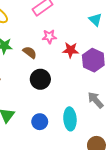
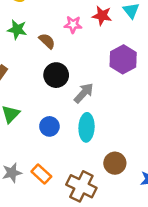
red star: (71, 50) -> (102, 16), moved
gray arrow: (96, 100) -> (84, 93), moved, turned 78

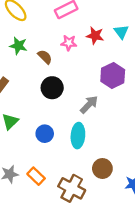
gray arrow: (84, 93) -> (89, 104), moved

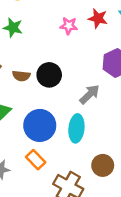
brown semicircle: (45, 57) -> (21, 76), moved, turned 140
blue circle: (45, 134) -> (40, 125), size x1.6
orange rectangle: (36, 176) -> (36, 160), moved

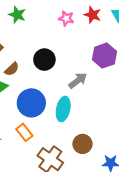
brown semicircle: (21, 76) -> (12, 69), moved, turned -56

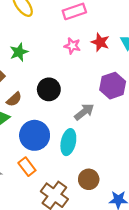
green star: (17, 15) -> (19, 52), moved, turned 30

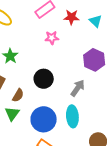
red star: (100, 42) -> (72, 17), moved

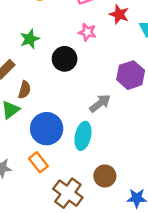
black circle: (44, 79) -> (65, 59), moved
brown semicircle: (18, 95) -> (25, 90), turned -32

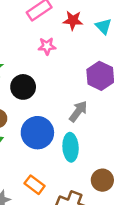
black circle: (65, 59) -> (23, 87), moved
blue circle: (47, 129) -> (37, 133), moved

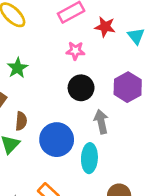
black circle: (23, 87) -> (81, 88), moved
gray arrow: (78, 111) -> (101, 122), turned -55

